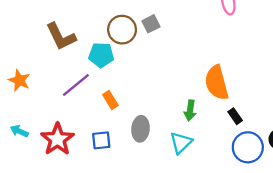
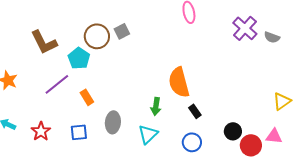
cyan pentagon: (101, 55) -> (79, 58), turned 30
red star: (57, 139) -> (41, 131), size x0.7
blue circle: (248, 147) -> (192, 142), moved, size x0.7

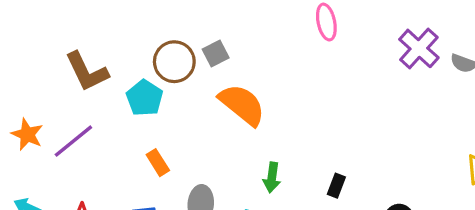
orange semicircle: (179, 82) -> (242, 105), moved, turned 144
purple line: (57, 84) -> (73, 141), moved
black rectangle: (195, 111) -> (336, 186), turned 56

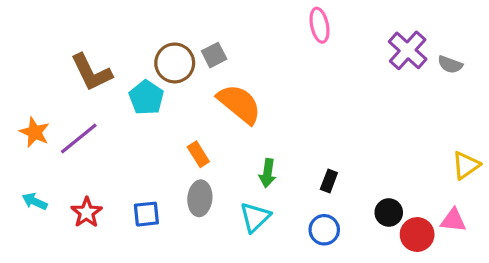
orange rectangle: (158, 163) -> (198, 154), moved

